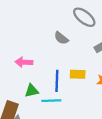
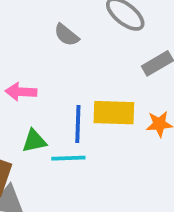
gray semicircle: (61, 38) -> (66, 35), moved
yellow rectangle: (78, 74) -> (114, 113), size x1.5

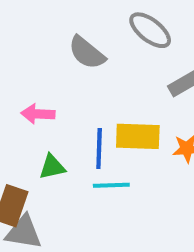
gray semicircle: (66, 35) -> (87, 53), size x1.4
cyan line: (68, 158) -> (111, 185), moved

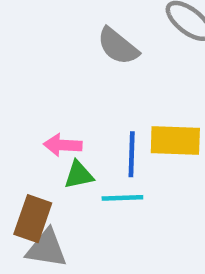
pink arrow: (38, 114) -> (63, 145), moved
cyan line: (111, 185) -> (122, 198), moved

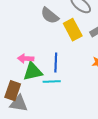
yellow rectangle: (175, 140) -> (73, 30), moved, turned 60
green triangle: (79, 175) -> (33, 72), size x1.5

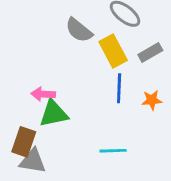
blue line: (56, 63) -> (119, 88), moved
cyan line: (52, 82) -> (113, 151), moved

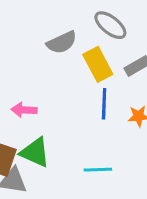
gray semicircle: (79, 30) -> (62, 42), turned -64
green triangle: (54, 114) -> (35, 152), moved, turned 36

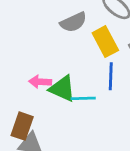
green triangle: (35, 152) -> (62, 89), moved
cyan line: (98, 170) -> (83, 98), moved

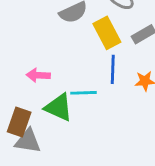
green triangle: (62, 89) -> (59, 107), moved

